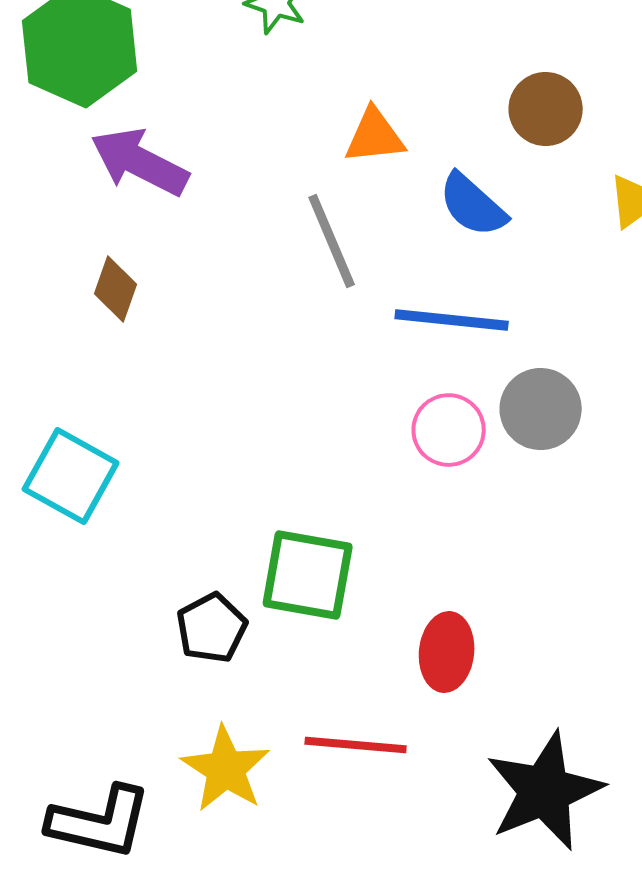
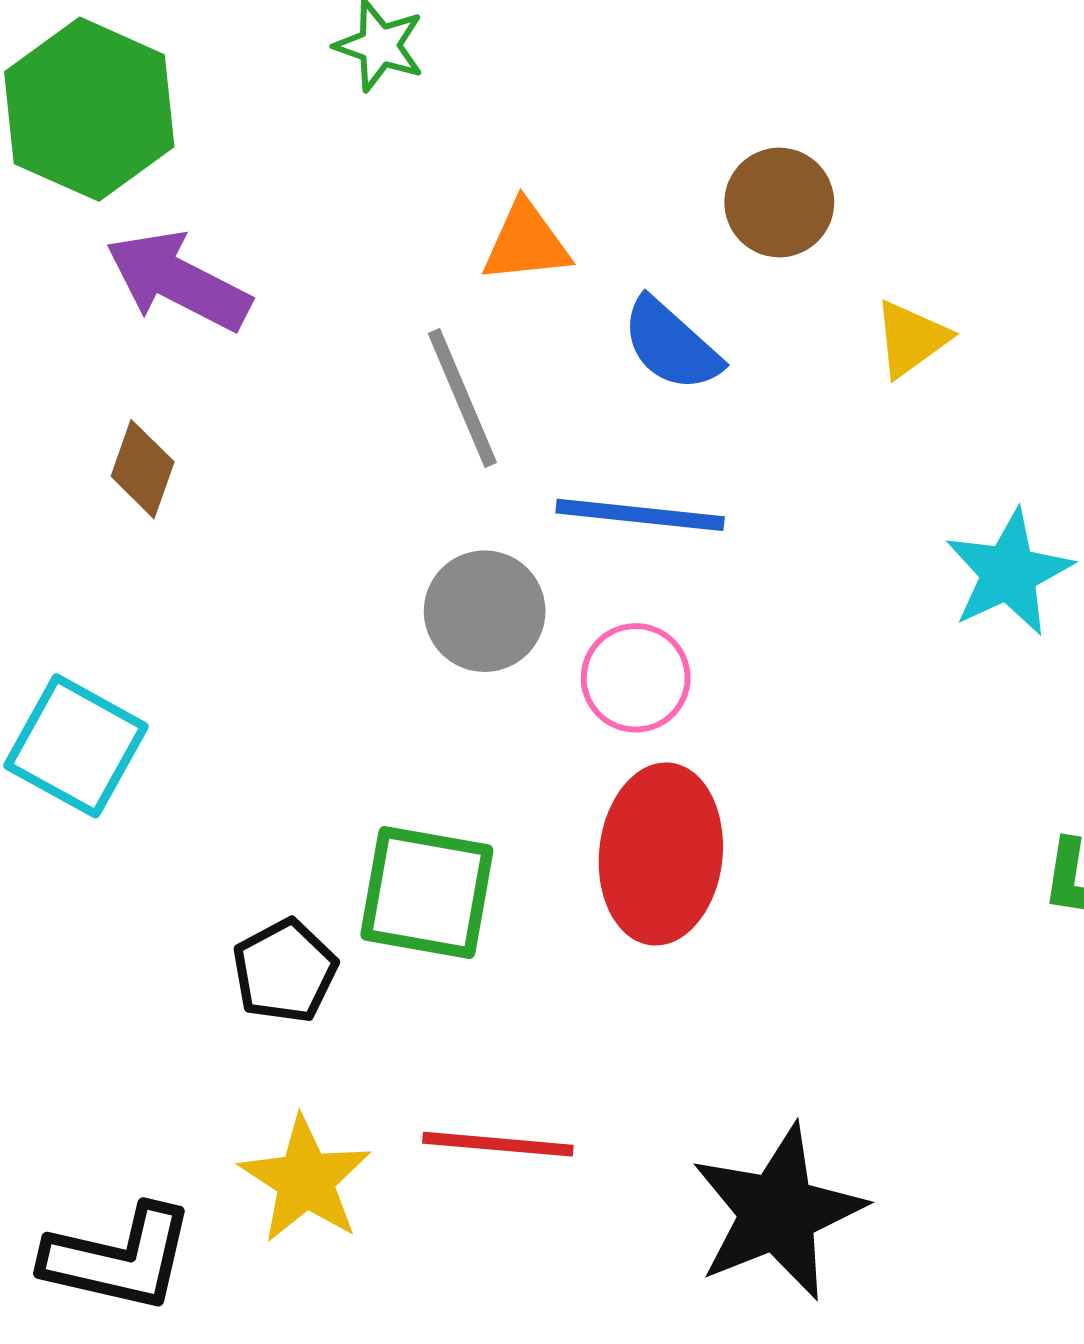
gray circle: (541, 409) -> (485, 611), moved
red ellipse: (447, 652) -> (661, 854), moved, size x1.5

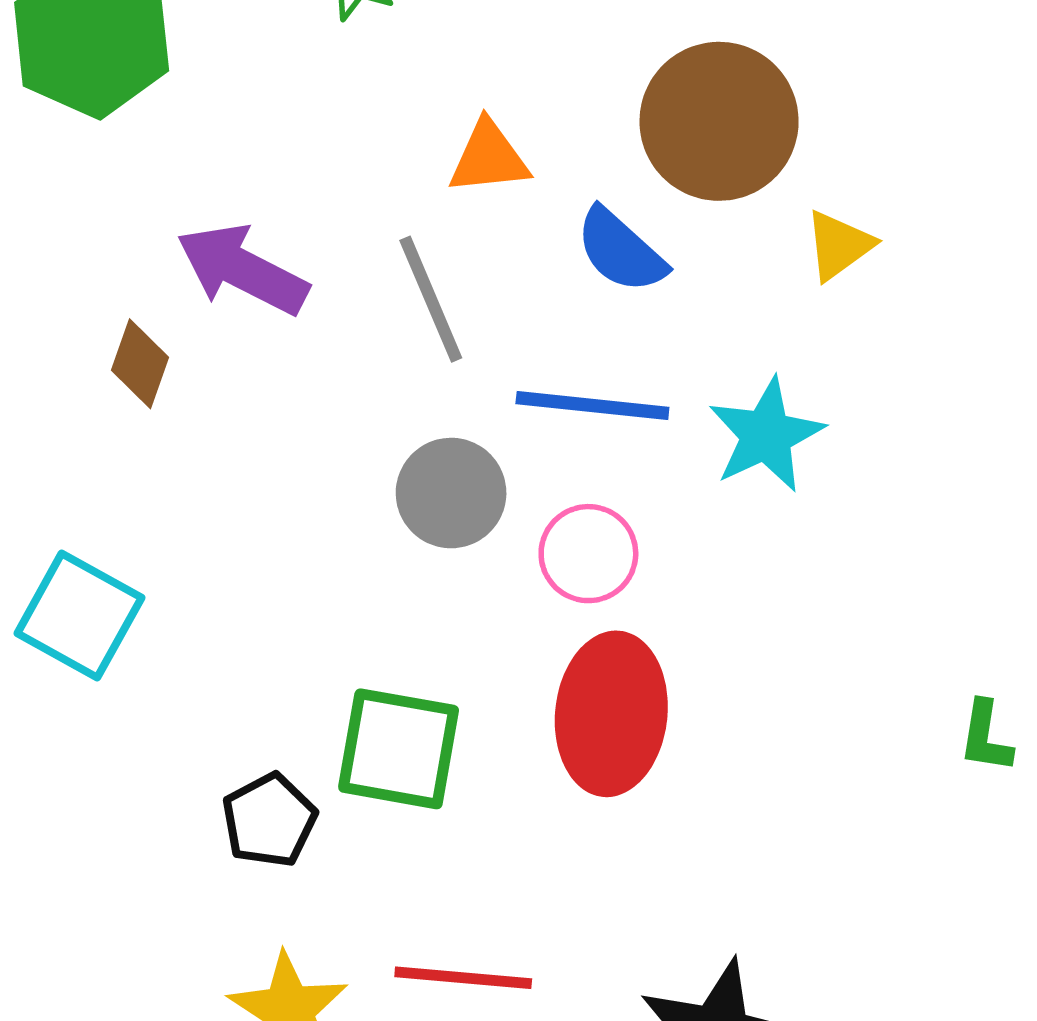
brown circle: (779, 202) -> (719, 121), size x1.6
purple arrow: (178, 281) -> (242, 269), moved
cyan star: (1009, 573) -> (766, 435), moved

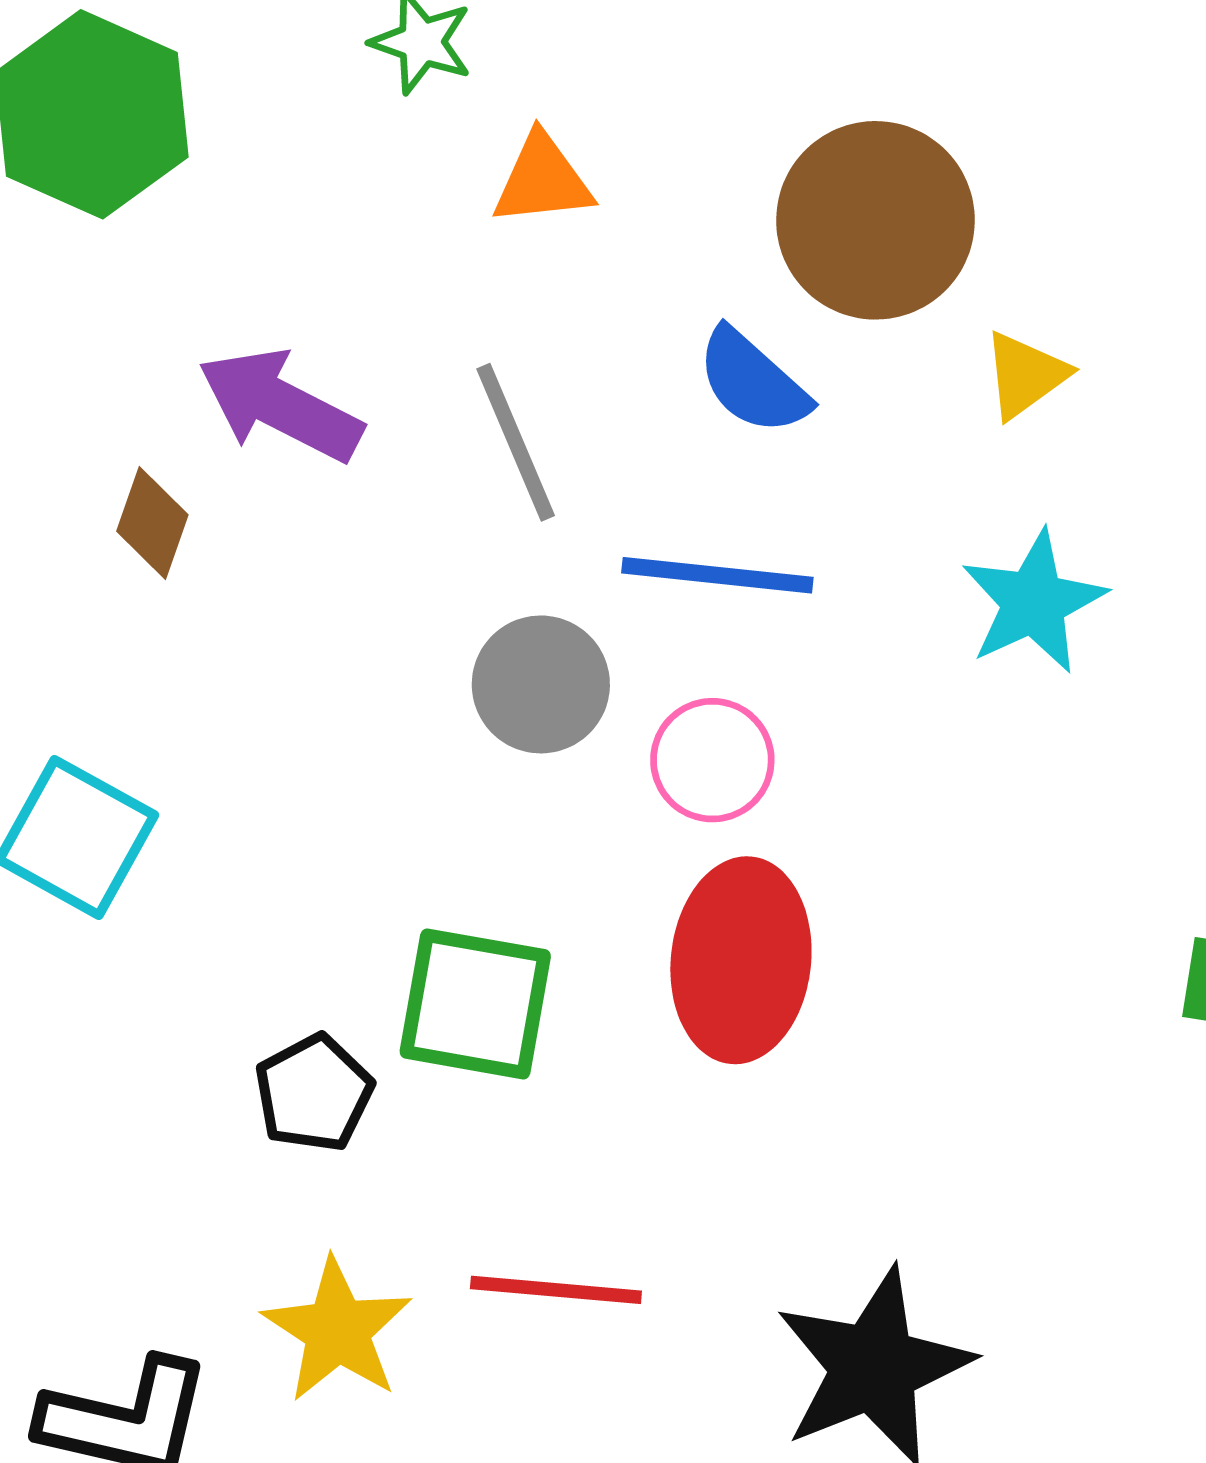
orange triangle: (489, 158) -> (543, 180), moved
cyan star: (766, 435) -> (1034, 602), moved

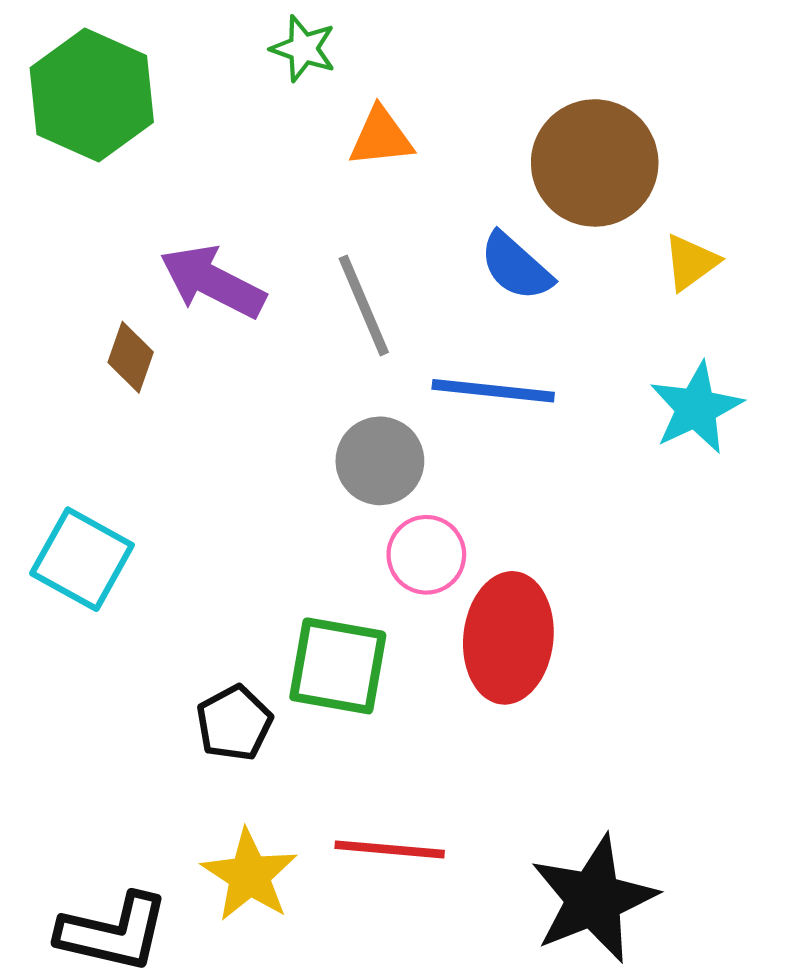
pink circle: (712, 760) -> (426, 555), moved

